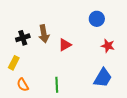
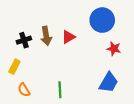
blue circle: (97, 19) -> (102, 20), size x1.5
red triangle: (65, 45) -> (68, 37), moved

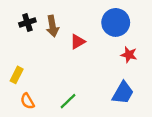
brown arrow: (46, 36) -> (52, 26), moved
black cross: (24, 40) -> (27, 22), moved
green line: (60, 90) -> (68, 101), turned 49

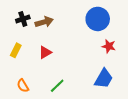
brown arrow: (52, 26) -> (44, 22), turned -96
red triangle: (78, 42) -> (45, 52), moved
yellow rectangle: (17, 75) -> (16, 50), moved

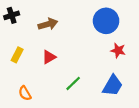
black cross: (23, 19) -> (12, 15), moved
green line: (57, 86) -> (73, 83), moved

